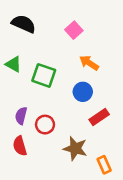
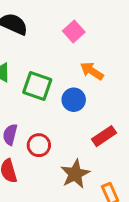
blue circle: (83, 92) -> (74, 100), moved
brown star: (75, 148) -> (75, 174), turned 30

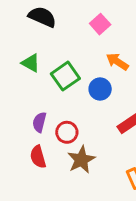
green square: (37, 86) -> (65, 76), turned 36
brown star: (75, 174) -> (81, 160), moved

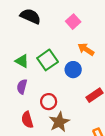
green triangle: (31, 63) -> (22, 61), moved
purple semicircle: (39, 122) -> (22, 87), moved

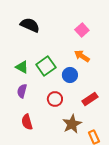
pink square: (73, 22) -> (82, 30), moved
red circle: (49, 102) -> (55, 99), moved
brown star: (59, 122) -> (72, 124), moved

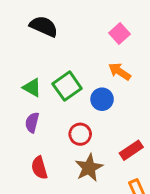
red rectangle: (90, 99) -> (131, 150), moved
brown star: (72, 124) -> (89, 168), moved

